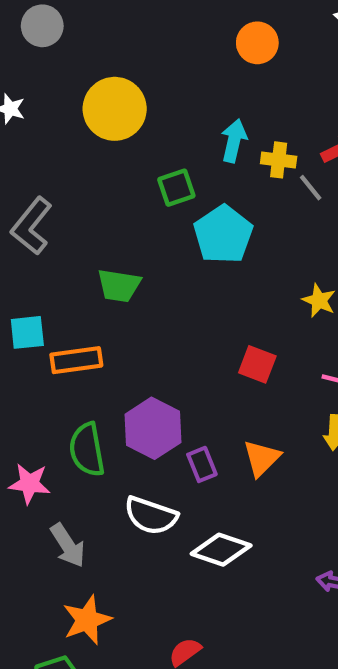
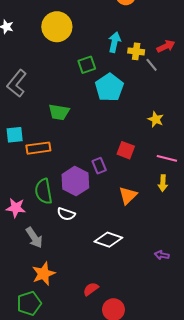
purple rectangle: (202, 464) -> (99, 166), moved
white semicircle: (151, 516) -> (66, 214), moved, size x0.7

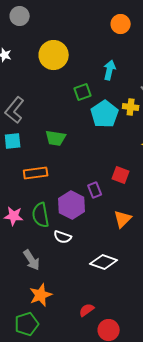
yellow cross: (136, 51) -> (131, 107), moved
cyan square: (15, 135) -> (13, 141), moved
pink star: (16, 208) -> (14, 216), moved

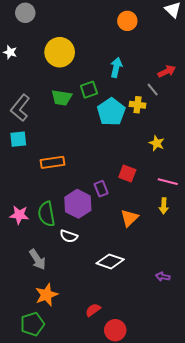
green trapezoid: (56, 138) -> (62, 98), moved
orange rectangle: (36, 173) -> (53, 162), moved

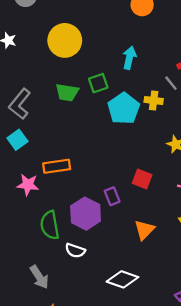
cyan square: (18, 139) -> (17, 140), turned -30
pink star: (19, 215) -> (28, 185), moved

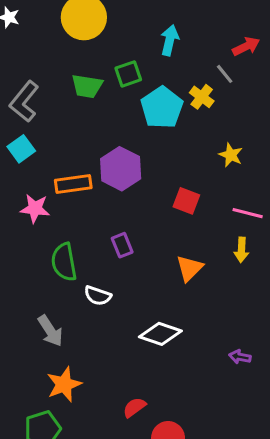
yellow cross: (154, 100) -> (202, 97), turned 30
purple rectangle: (112, 196) -> (122, 245), moved
purple hexagon: (86, 214) -> (121, 169), moved

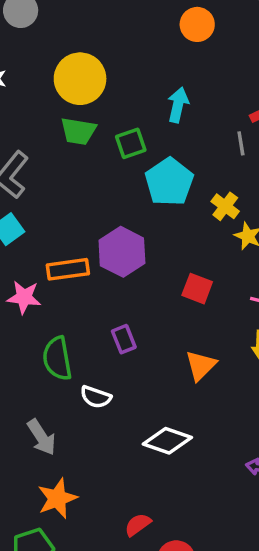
gray line: (225, 74) -> (241, 143), turned 30
green trapezoid: (87, 86) -> (78, 131), moved
yellow cross: (202, 97) -> (225, 206), moved

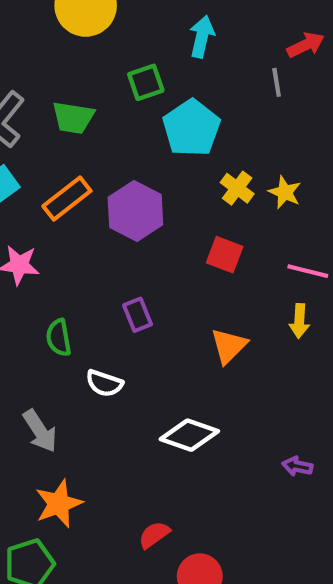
green trapezoid: (78, 131) -> (73, 118), moved
yellow cross: (225, 206) -> (237, 188), moved
orange rectangle: (68, 269) -> (67, 199), moved, turned -30
green semicircle: (57, 358) -> (59, 338), size x0.7

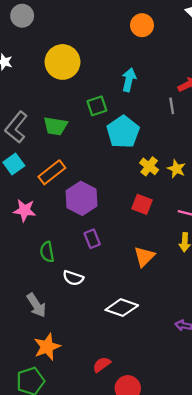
purple hexagon: (135, 211) -> (81, 198), moved

